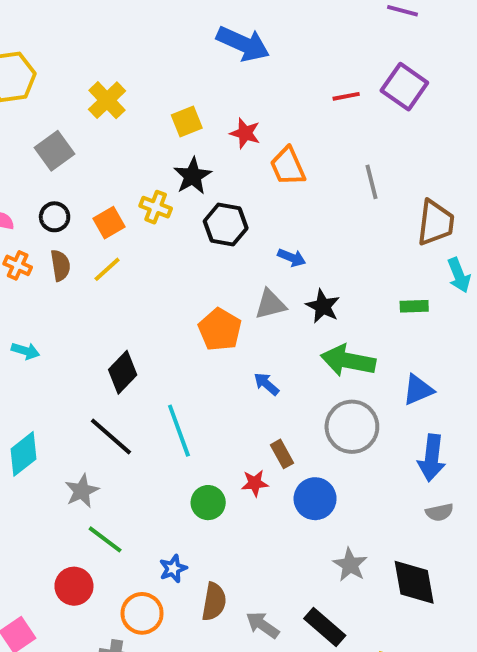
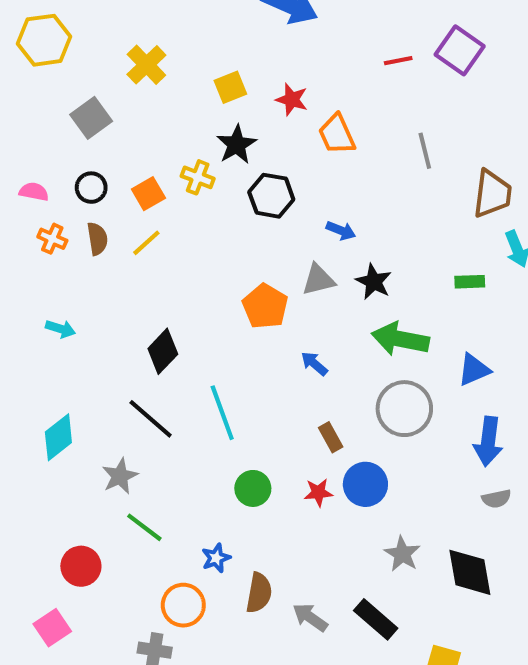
red star: (255, 483) -> (318, 493), moved
red circle: (74, 586) -> (81, 566), moved

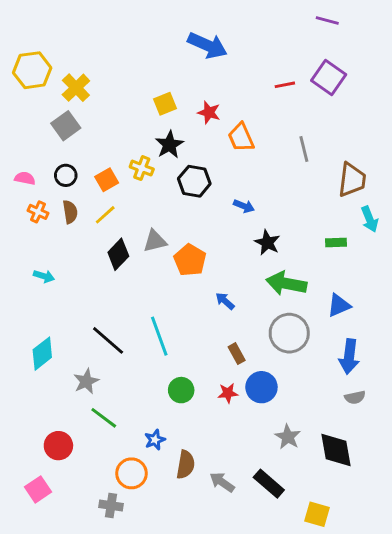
yellow cross: (146, 65) -> (76, 88), moved
gray triangle: (318, 280) -> (155, 241), moved
black diamond: (163, 351) -> (118, 254), moved

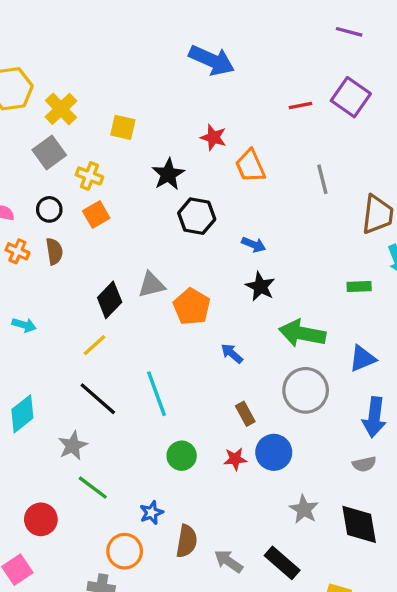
yellow square: (165, 104) -> (123, 127), moved, turned 35
yellow cross: (142, 168) -> (89, 176), moved
yellow line: (105, 215) -> (94, 345), moved
black star: (267, 243) -> (260, 286), moved
gray semicircle: (355, 397) -> (364, 464), moved

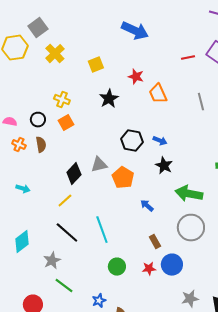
yellow cross: (61, 109) -> (55, 54), moved
yellow square: (123, 127) -> (96, 65), moved, turned -35
gray square: (49, 152) -> (38, 28), moved
black hexagon: (197, 216) -> (132, 141), moved
gray star: (304, 509) -> (190, 299), turned 30

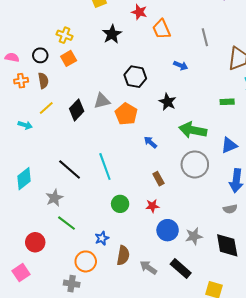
blue arrow: (160, 141) -> (181, 65), moved
orange cross: (19, 145) -> (21, 81), turned -32
yellow line: (65, 201) -> (46, 108), moved
blue circle: (172, 265) -> (168, 230), moved

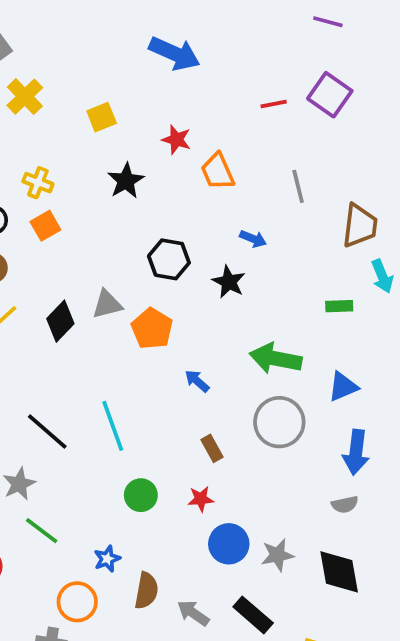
black star: (168, 102) -> (229, 282), moved

